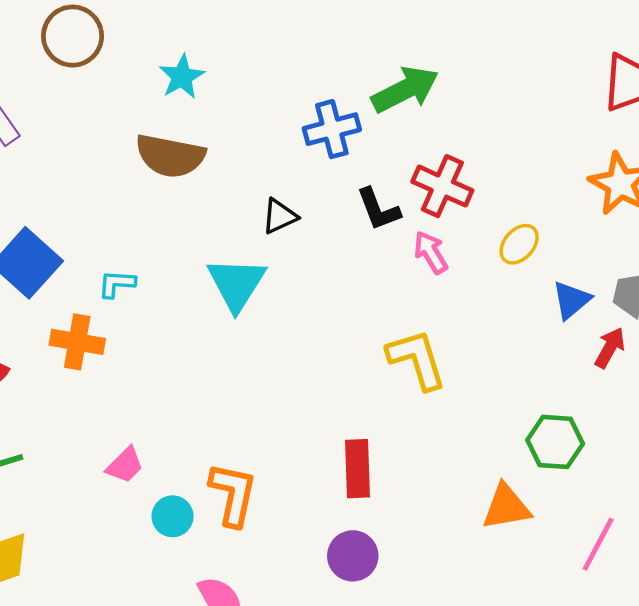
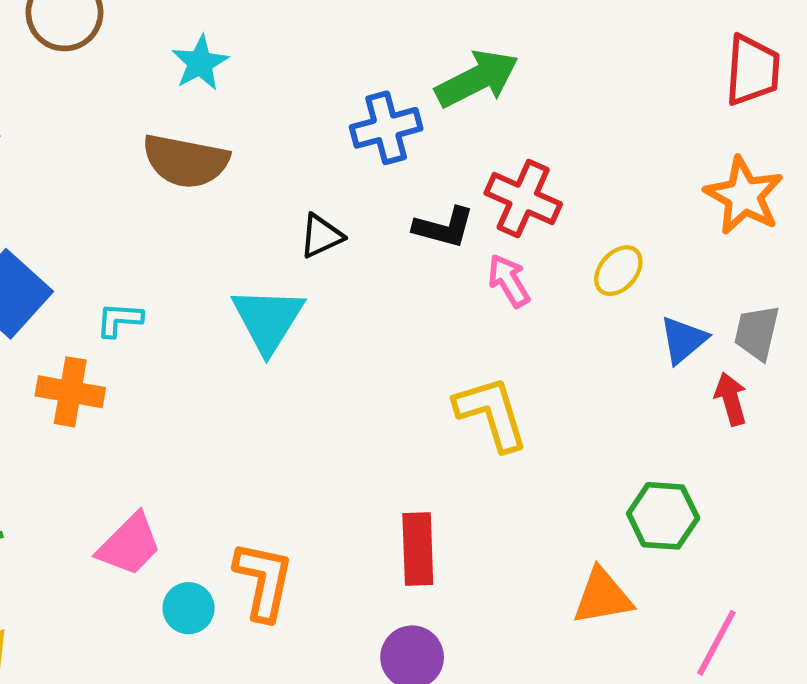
black L-shape: (378, 209) -> (444, 227), turned -54
red arrow: (610, 348) -> (731, 399), turned -45
pink trapezoid: (125, 465) -> (129, 545), size x1.4

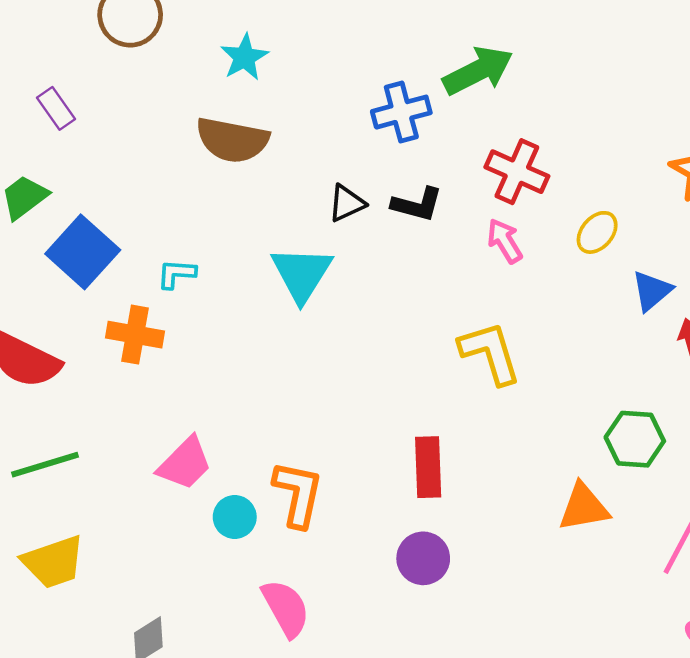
black L-shape: (444, 227) -> (417, 204), moved

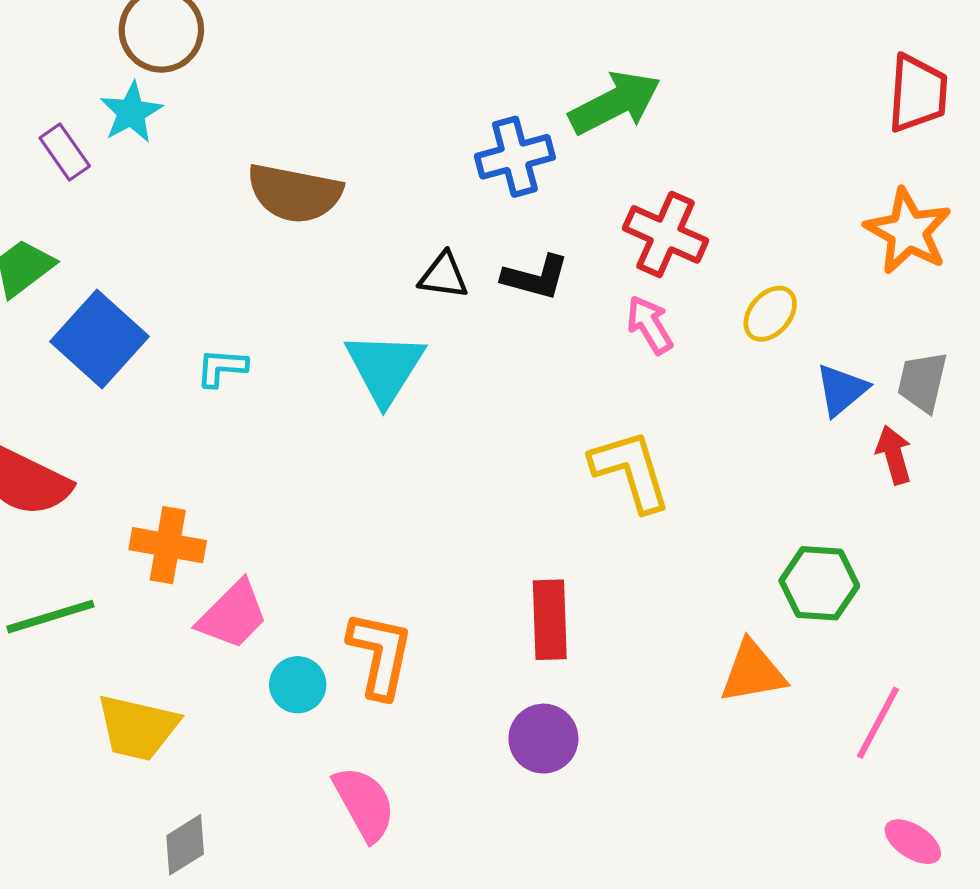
cyan star: (244, 57) -> (131, 112), moved
black triangle: (347, 203) -> (444, 276), turned 33
orange cross: (135, 335) -> (168, 545), moved
yellow trapezoid: (54, 562) -> (138, 727), moved, turned 32

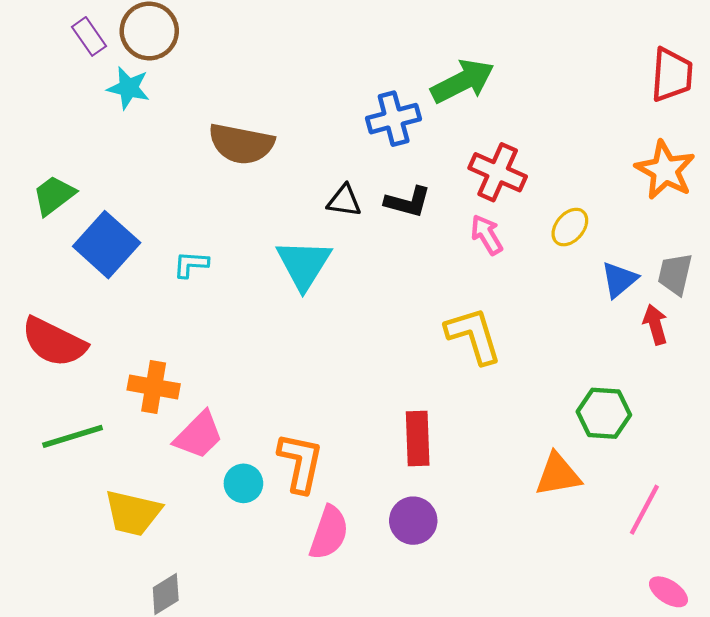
cyan star: (131, 112) -> (128, 88), turned -30
purple rectangle: (65, 152) -> (89, 36), moved
pink semicircle: (364, 804) -> (329, 533), moved, turned 48

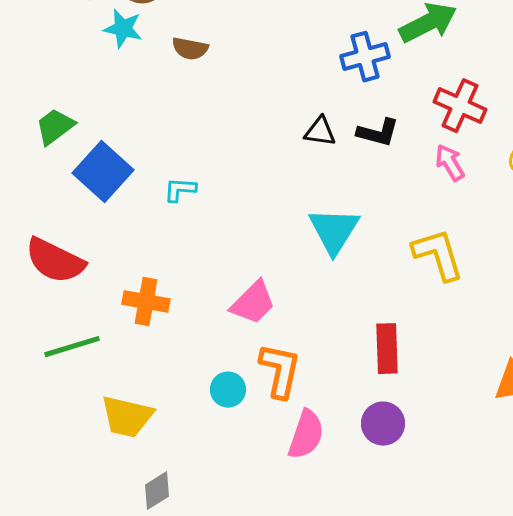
brown semicircle: (241, 144) -> (190, 49), moved, size x0.6
cyan triangle: (304, 264) -> (334, 231), moved
pink trapezoid: (199, 435) -> (253, 303), moved

